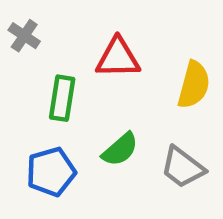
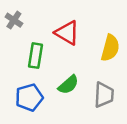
red triangle: (118, 58) -> (67, 33), turned 32
gray trapezoid: (183, 167) -> (104, 95), turned -124

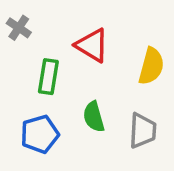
green semicircle: (68, 85) -> (94, 117), turned 115

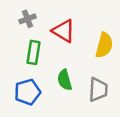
gray cross: (19, 28) -> (27, 19), moved, turned 35

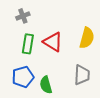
red triangle: (63, 31) -> (53, 42), moved
green semicircle: (65, 80) -> (46, 85), moved

